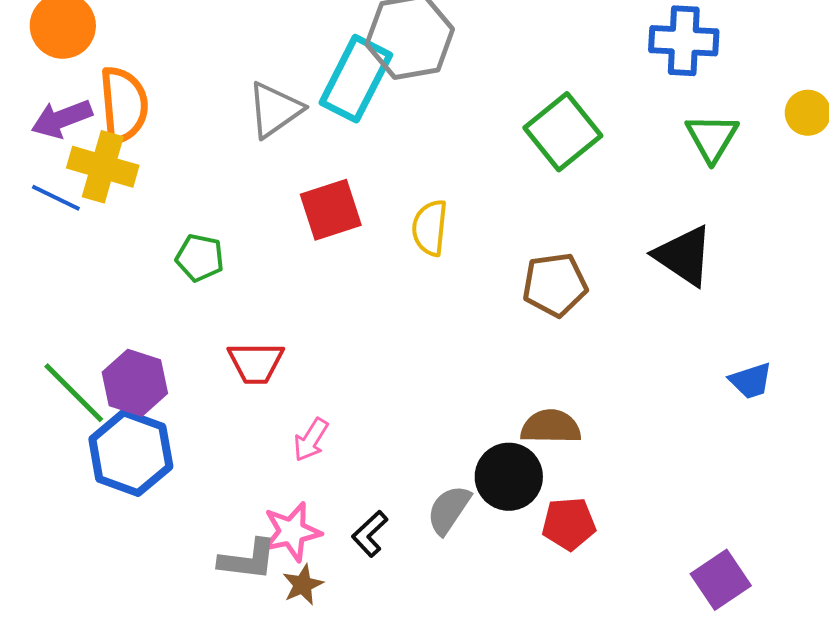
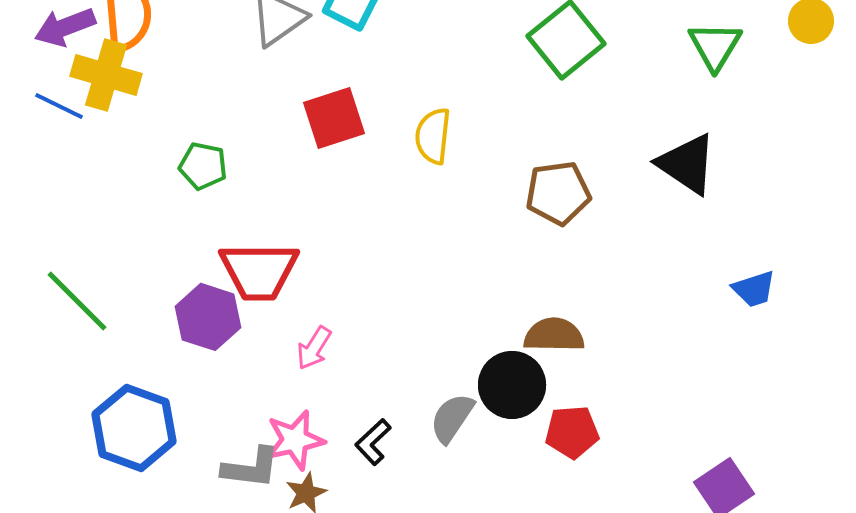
red trapezoid: (256, 363) -> (259, 271), size x1.4
purple hexagon: (135, 383) -> (208, 317), moved
blue hexagon: (131, 453) -> (134, 428), moved

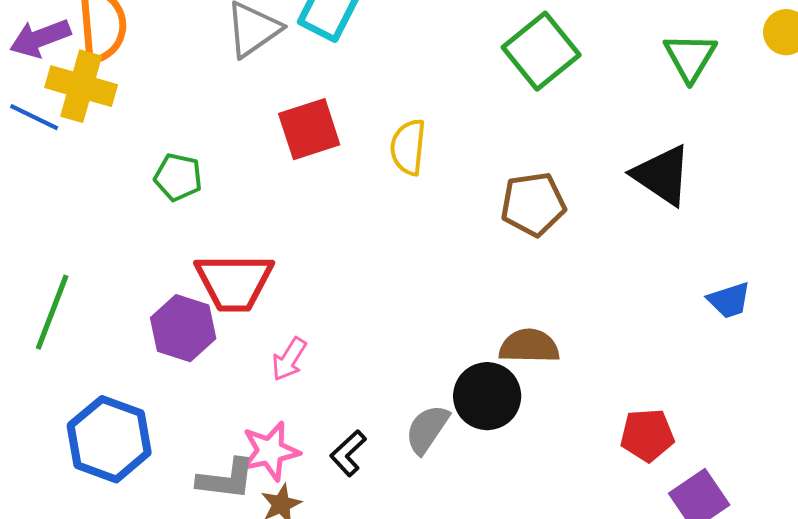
green line: (77, 301) -> (52, 312), turned 66
red pentagon: (572, 432) -> (647, 435), moved

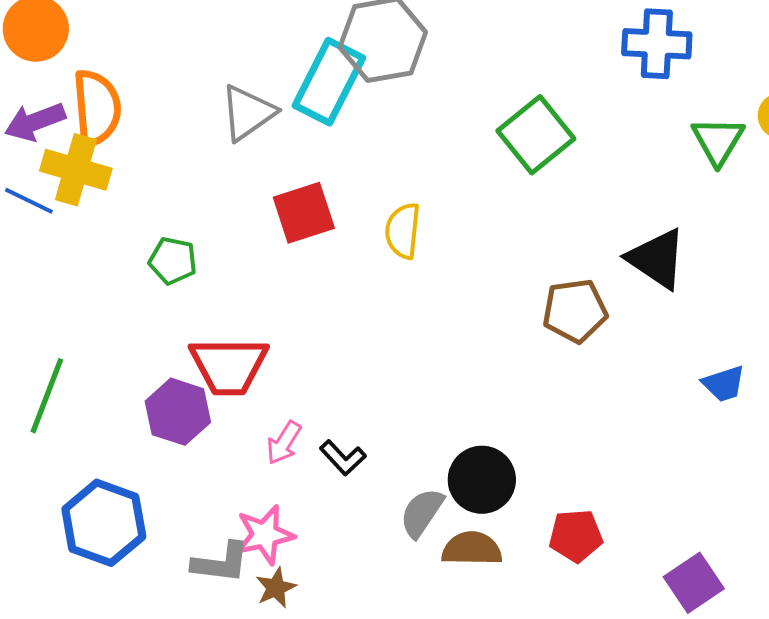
green triangle: (690, 57) -> (718, 141), moved
brown pentagon: (533, 204) -> (575, 311), moved
brown semicircle: (529, 346) -> (472, 549), moved
red pentagon: (647, 435) -> (576, 536), moved
black L-shape: (348, 453) -> (343, 458), moved, turned -90

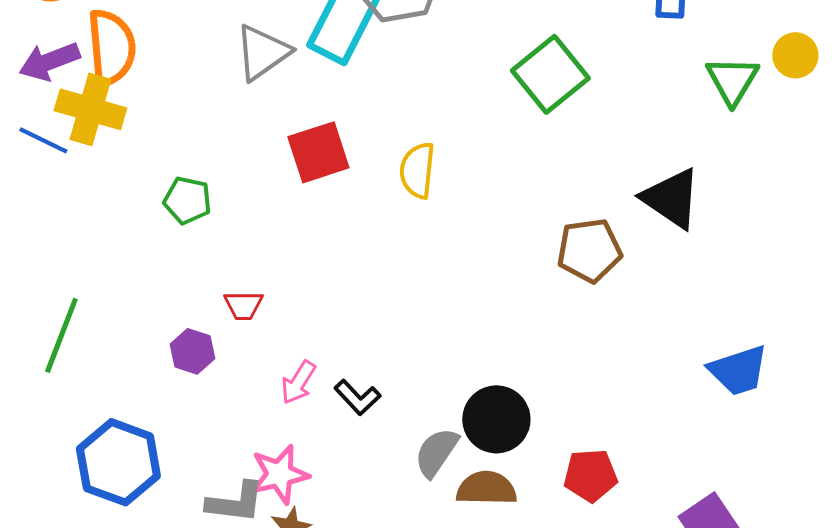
red trapezoid: (229, 366) -> (243, 305), size x0.5
blue trapezoid: (724, 384) -> (738, 370), moved, size x1.4
purple hexagon: (178, 412) -> (192, 351), size x0.7

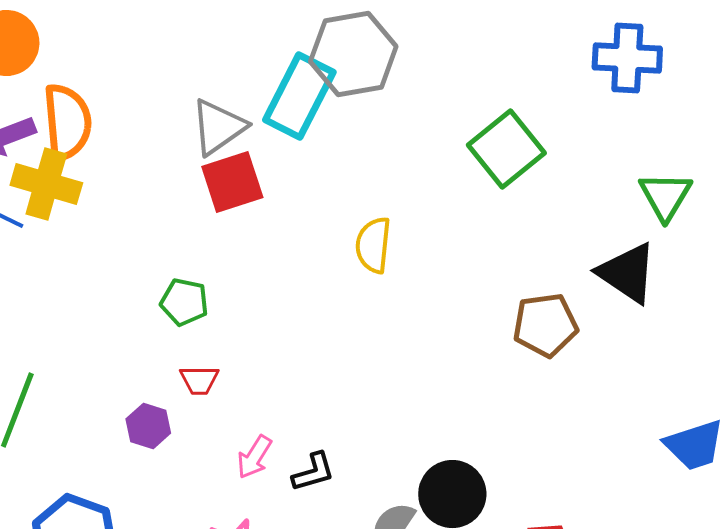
green triangle: (732, 80) -> (665, 196), moved
red square: (318, 152) -> (232, 182), moved
green pentagon: (187, 200) -> (184, 302), moved
black L-shape: (357, 397) -> (313, 472), turned -63

